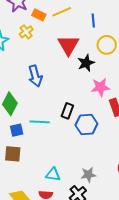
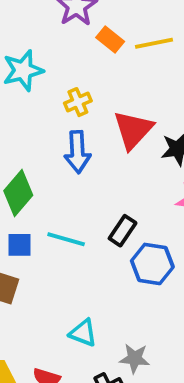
yellow cross: (26, 32) -> (78, 102), moved
red triangle: (68, 45) -> (133, 130), moved
cyan triangle: (53, 175) -> (83, 333), moved

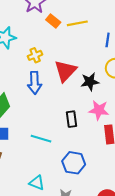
black rectangle: (123, 231) -> (71, 119), moved, turned -42
cyan line: (66, 239) -> (41, 139), moved
blue hexagon: (152, 264) -> (74, 163), moved

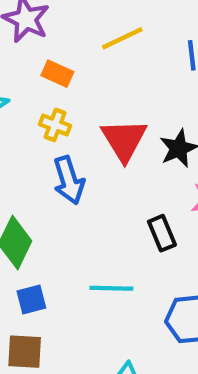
orange rectangle: (53, 21) -> (57, 74), moved
yellow cross: (35, 55) -> (55, 125), turned -32

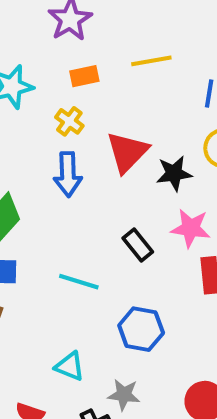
orange rectangle: (57, 74) -> (84, 76), turned -52
black rectangle: (162, 233) -> (138, 245), turned -32

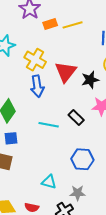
orange rectangle: (84, 76) -> (50, 24), moved
yellow cross: (69, 121) -> (35, 60), size x1.5
cyan line: (79, 282) -> (49, 125), moved

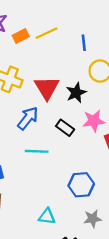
blue arrow: (37, 86) -> (28, 118), moved, turned -125
black rectangle: (76, 118) -> (65, 128), moved
gray star: (78, 193) -> (93, 219), moved

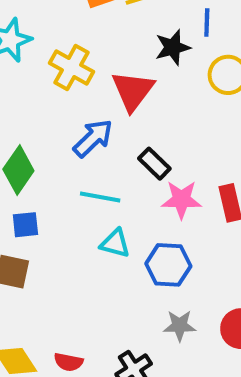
black star: (76, 93) -> (173, 47), moved
pink star: (94, 121) -> (181, 200), moved
cyan triangle: (47, 216) -> (115, 243), moved

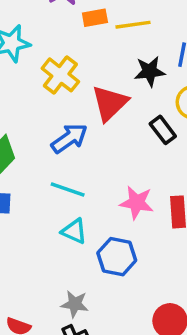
black rectangle: (154, 164) -> (163, 130), moved
gray star: (180, 326) -> (75, 304), moved

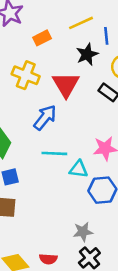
orange rectangle: (95, 18) -> (42, 38), moved
yellow line: (133, 25) -> (81, 23), moved
cyan triangle: (74, 231) -> (79, 169), moved

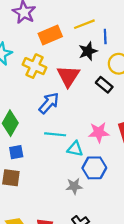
orange rectangle: (42, 38) -> (50, 35), size x1.5
gray star: (83, 232) -> (74, 186), moved

